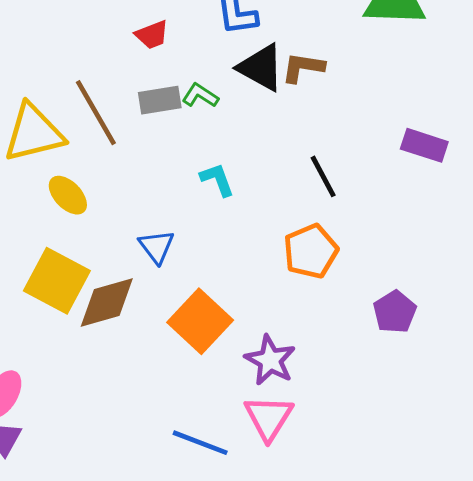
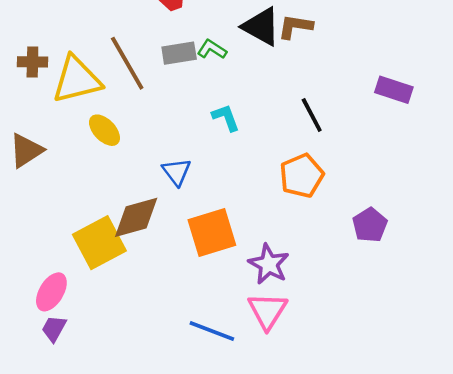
yellow square: (57, 281) -> (99, 243), moved, turned 34
orange square: (200, 321) -> (212, 233), turned 30

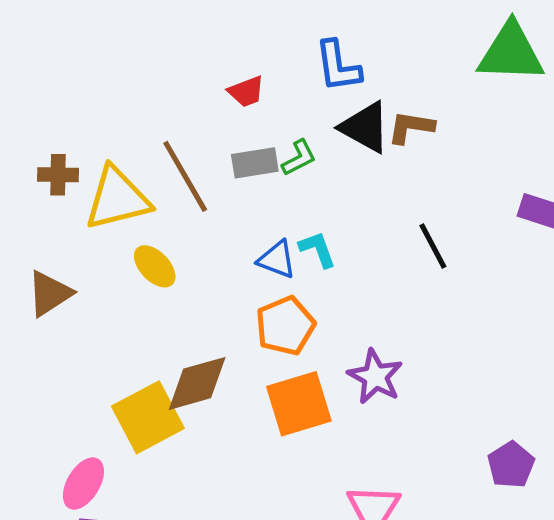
green L-shape: (212, 49) -> (299, 158), turned 120
blue triangle: (177, 172) -> (277, 260), moved, turned -32
orange pentagon: (302, 176) -> (285, 326), moved
purple pentagon: (370, 225) -> (511, 465), moved
purple star: (269, 264) -> (375, 377), moved

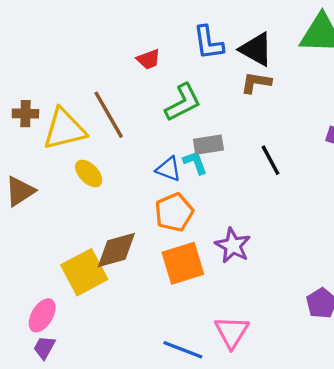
black triangle: (365, 127) -> (256, 49), moved
green L-shape: (299, 158) -> (183, 103), size x1.6
gray rectangle: (255, 163) -> (208, 145), moved

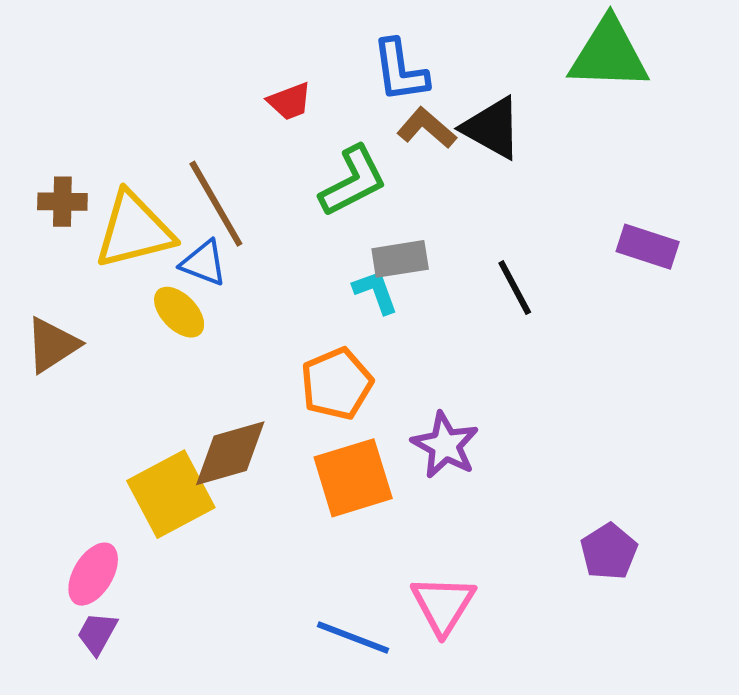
black triangle: (256, 49) -> (492, 128), moved
brown L-shape: (256, 83) -> (427, 128), moved, turned 32
blue triangle: (168, 169) -> (204, 263), moved

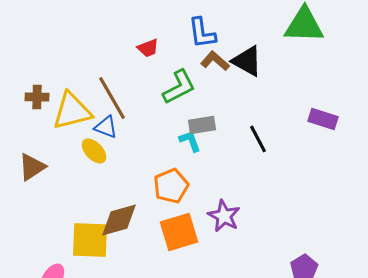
yellow square: (171, 494) -> (90, 240), turned 30

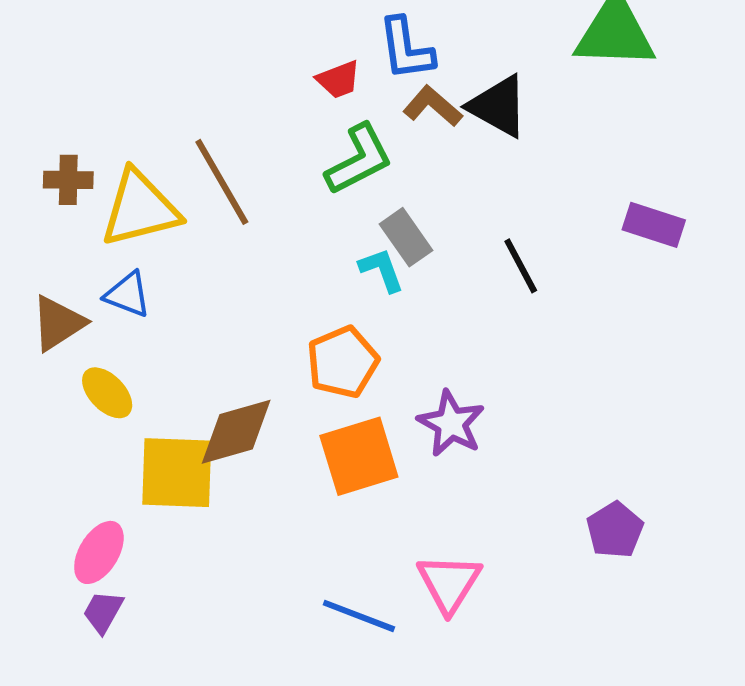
red trapezoid: (148, 48) -> (338, 80), moved
gray rectangle: (202, 125) -> (406, 237), turned 64
blue triangle: (106, 127) -> (128, 295), moved
yellow ellipse: (94, 151) -> (107, 393), moved

